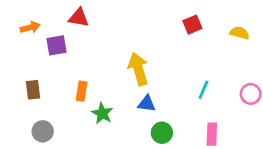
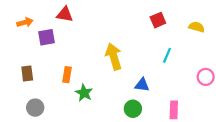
cyan line: (203, 90) -> (167, 55), moved
blue triangle: (147, 104) -> (142, 85), moved

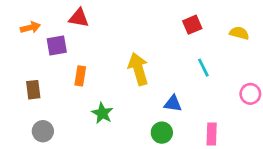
cyan line: (167, 55) -> (203, 68), turned -49
orange rectangle: (67, 75) -> (80, 76), moved

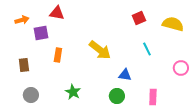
yellow semicircle: (239, 33) -> (173, 24), size x1.5
yellow arrow: (138, 69) -> (100, 50), turned 145
green star: (102, 113) -> (73, 92), moved

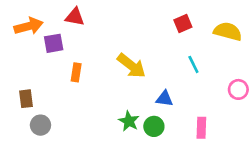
orange arrow: (22, 20) -> (29, 26), size x1.5
brown rectangle: (24, 65) -> (26, 99), moved
green star: (73, 92) -> (129, 121), moved

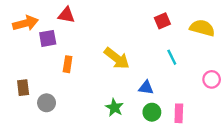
gray circle: (40, 125) -> (47, 103), moved
green circle: (154, 126) -> (152, 112), moved

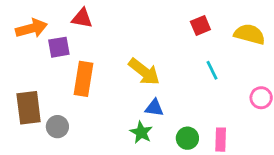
orange rectangle: (68, 64) -> (83, 79), size x1.6
brown rectangle: (23, 88) -> (29, 108), size x1.6
blue triangle: (146, 88) -> (154, 108), moved

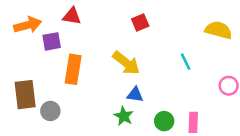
red square: (200, 26) -> (140, 22), moved

